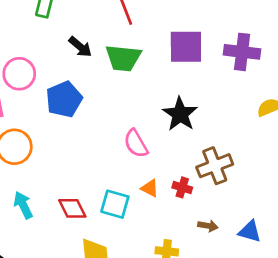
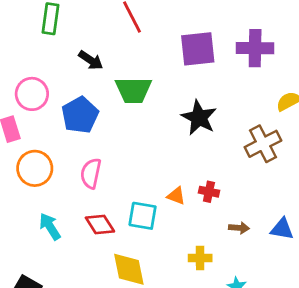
green trapezoid: (123, 58) -> (133, 90), moved
pink semicircle: (136, 144) -> (91, 173), moved, turned 48
brown cross: (215, 166) -> (263, 144), moved

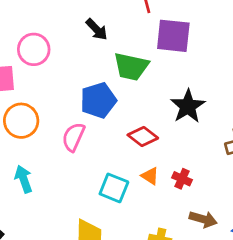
purple square: (198, 49) -> (173, 36), moved
blue pentagon: (80, 115) -> (98, 100), moved
red diamond: (100, 225) -> (143, 136), moved, turned -32
brown arrow: (239, 228) -> (203, 219), size x1.4

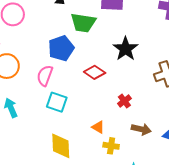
orange triangle: (150, 176) -> (98, 127), moved
red cross: (182, 179) -> (124, 101), turned 32
cyan square: (114, 188) -> (57, 102), moved

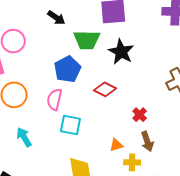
black star: (126, 49) -> (121, 52), moved
orange triangle: (98, 127) -> (116, 145), turned -40
brown arrow: (141, 129) -> (147, 141), moved, turned 66

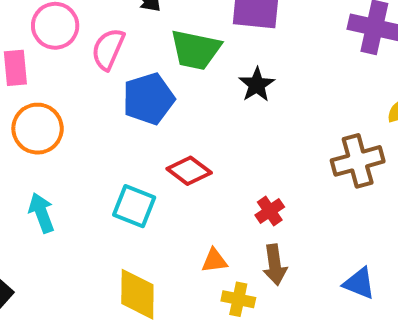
black star: (121, 52) -> (257, 85), size x0.7
red diamond: (105, 89) -> (189, 171), moved
pink semicircle: (54, 99) -> (108, 49), moved

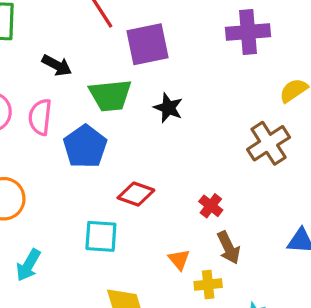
cyan arrow: (41, 213) -> (28, 265), turned -112
orange triangle: (214, 261) -> (179, 260), turned -45

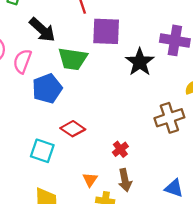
black arrow: (57, 65) -> (42, 30), size x1.4
black star: (168, 108) -> (140, 62), moved, size x1.4

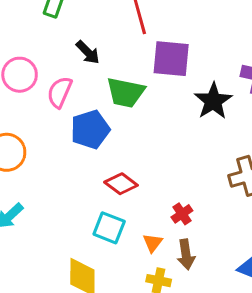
black arrow: (42, 30) -> (88, 52), size x0.7
cyan square: (42, 151) -> (109, 228), moved
orange triangle: (90, 180) -> (153, 243), moved

